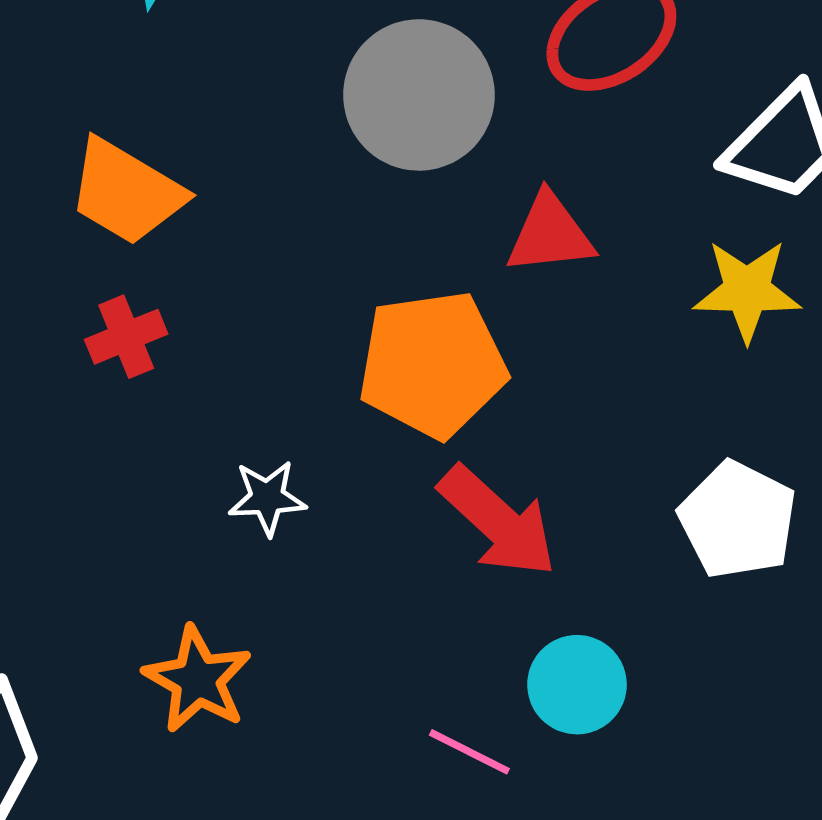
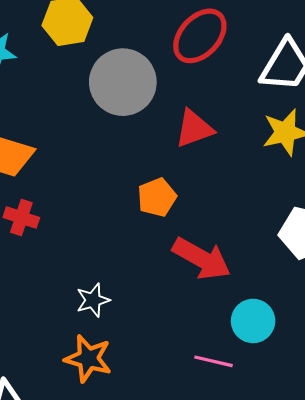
red cross: (126, 337) -> (21, 217), turned -36
orange pentagon: (432, 364) -> (157, 197), size x0.6
white star: (267, 498) -> (93, 300), moved

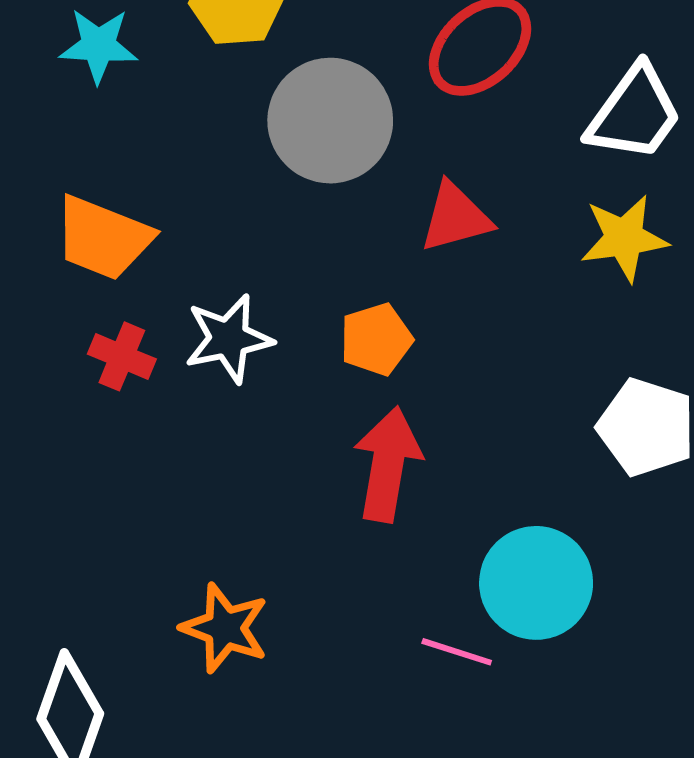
red arrow: (202, 259) -> (388, 464), moved, turned -114
white star: (93, 300) -> (229, 339), moved, size x1.4
cyan circle: (253, 321) -> (536, 583), size x1.4

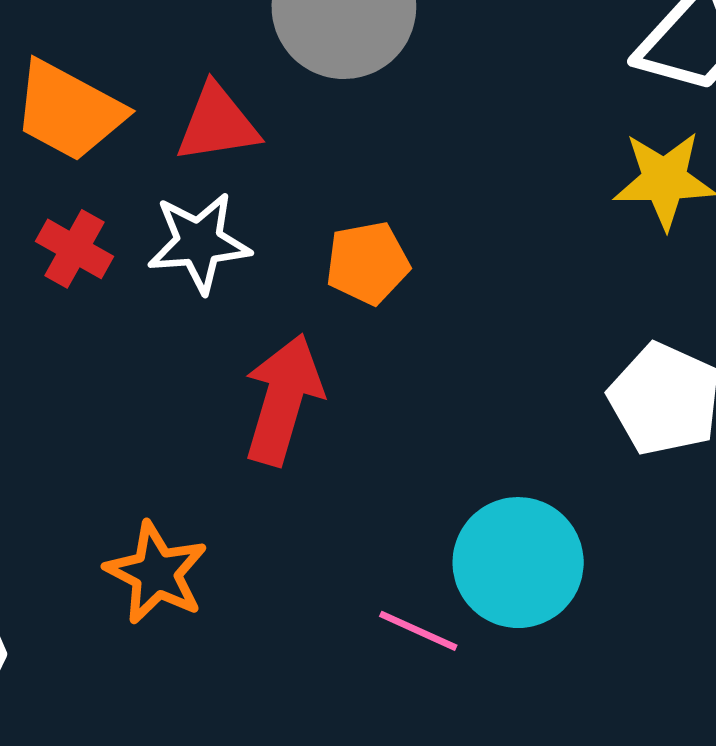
red triangle: (455, 217) -> (217, 124), moved
red arrow: (388, 464) -> (283, 400), moved

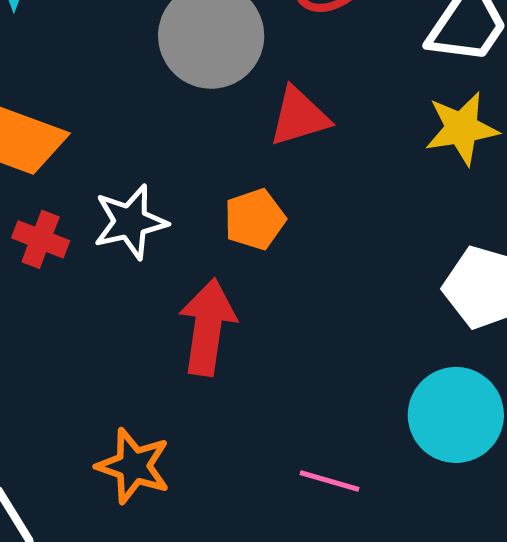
red triangle: (217, 124) -> (299, 117), moved
cyan circle: (518, 563) -> (456, 415), moved

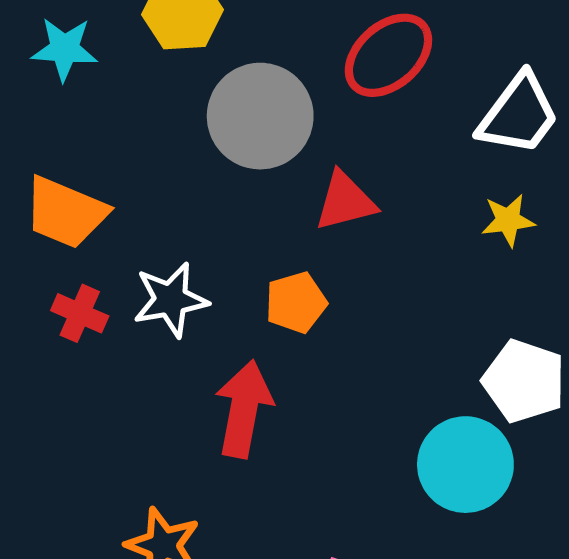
yellow star: (462, 128) -> (508, 220), size x0.7
cyan circle: (456, 415) -> (465, 465), moved

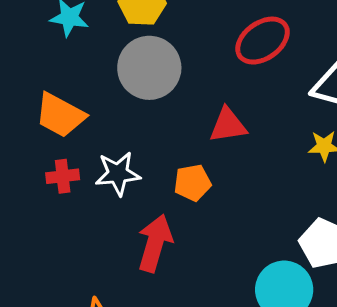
gray circle: (260, 116) -> (149, 68), moved
red cross: (80, 313) -> (63, 176), turned -36

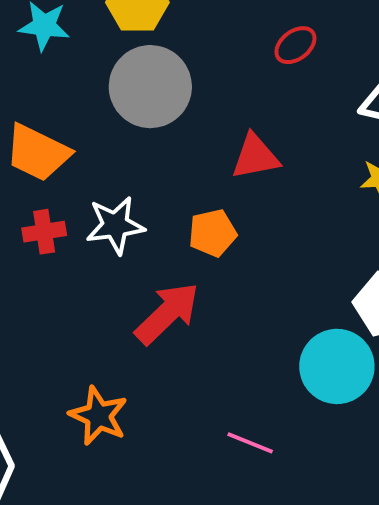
red ellipse: (263, 41) -> (295, 45), size x0.6
red arrow: (155, 243) -> (167, 313), turned 32

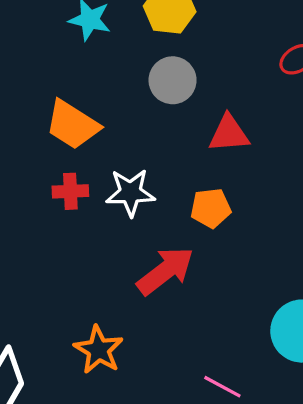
gray circle: (150, 87) -> (173, 80), size x0.7
red triangle: (255, 157) -> (229, 134), moved

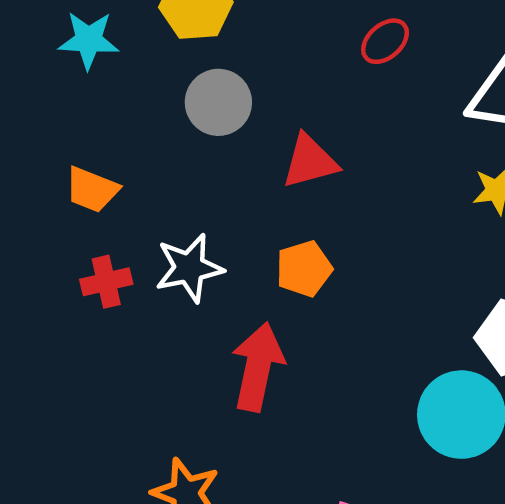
orange trapezoid: (72, 125) -> (92, 190), size x0.7
red arrow: (165, 271) -> (258, 367), turned -30

